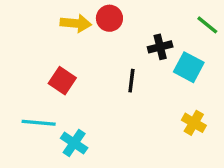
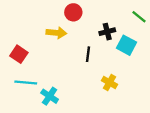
yellow arrow: (76, 23) -> (56, 33), moved
red square: (62, 81) -> (19, 54), moved
yellow cross: (194, 123) -> (110, 83), moved

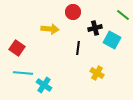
red circle: (73, 12) -> (73, 12), moved

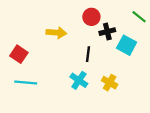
red circle: (73, 12) -> (91, 17), moved
cyan cross: (44, 85) -> (79, 80), moved

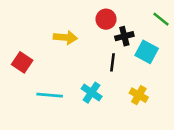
black line: (88, 54) -> (113, 62), moved
cyan line: (26, 83) -> (50, 95), moved
yellow cross: (110, 83) -> (139, 95), moved

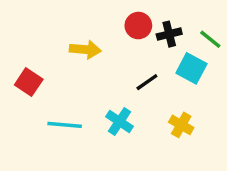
green line: (161, 19) -> (210, 39), moved
black cross: (124, 36) -> (169, 34), moved
black line: (113, 62) -> (147, 82), turned 48

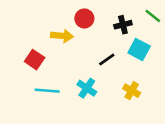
red circle: (138, 26) -> (84, 18), moved
green line: (210, 39) -> (153, 16), moved
red square: (29, 82) -> (35, 60), moved

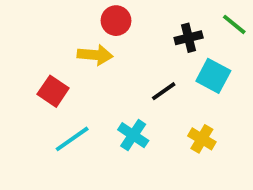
red circle: (84, 18) -> (116, 21), moved
cyan line: (47, 91) -> (72, 139), turned -40

